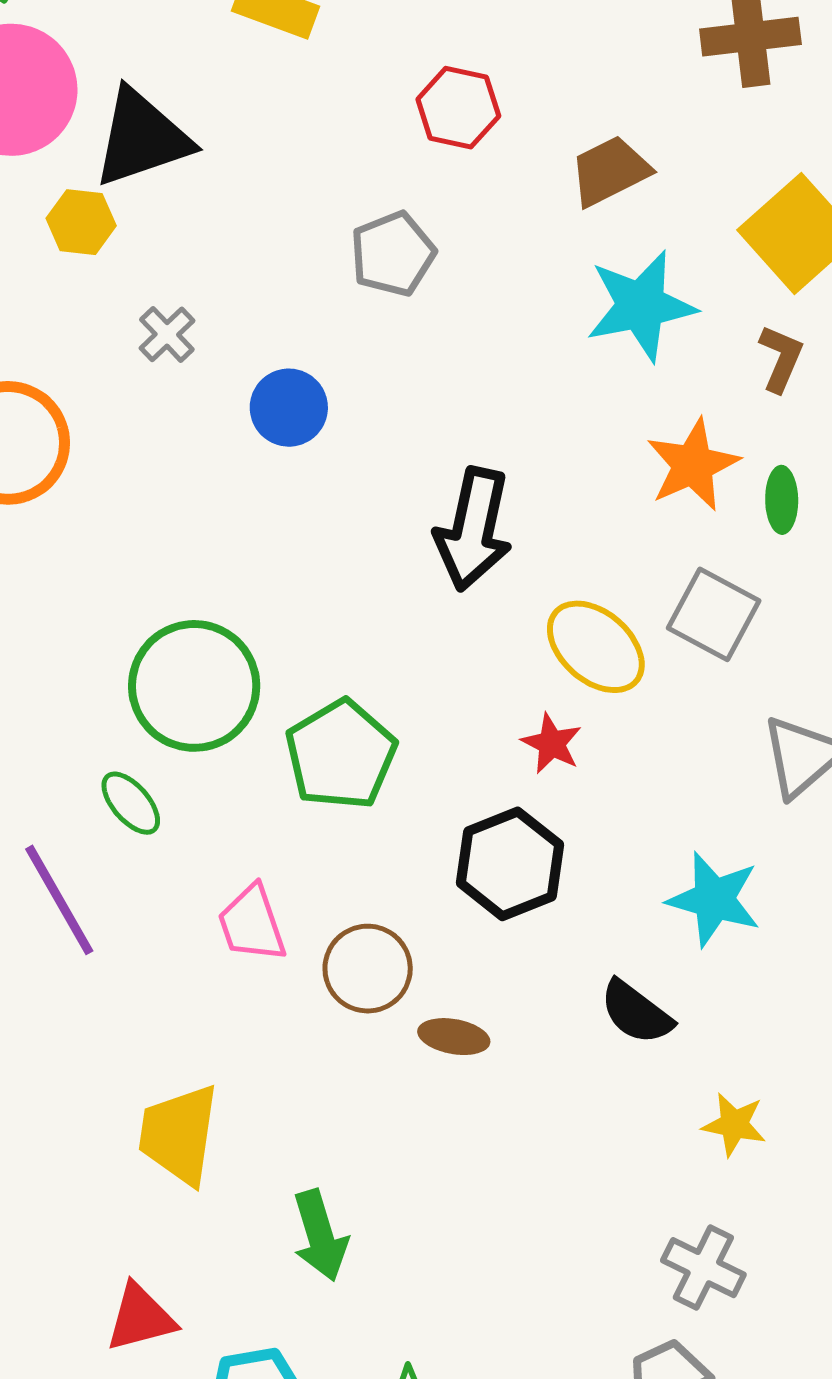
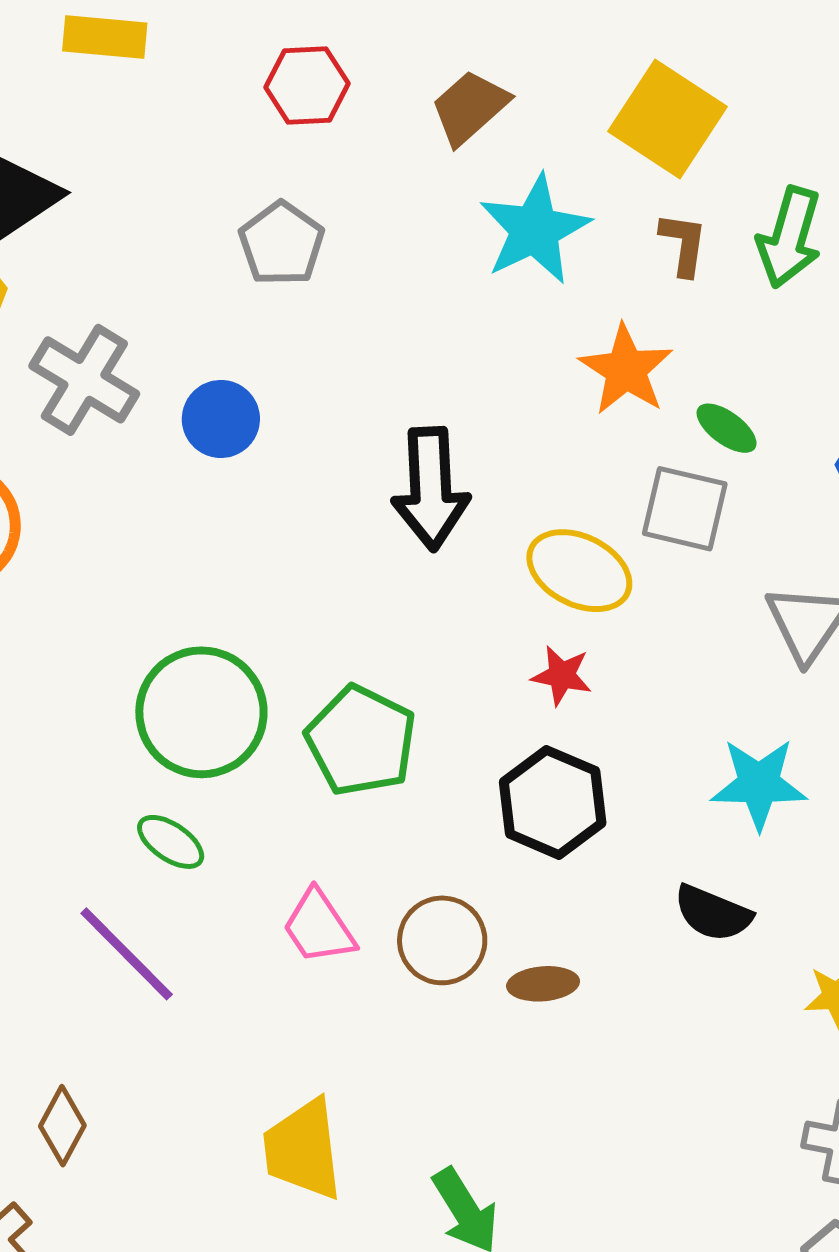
gray cross: (167, 334) -> (84, 380), size x1.8
green ellipse: (782, 500) -> (727, 428), moved, turned -38

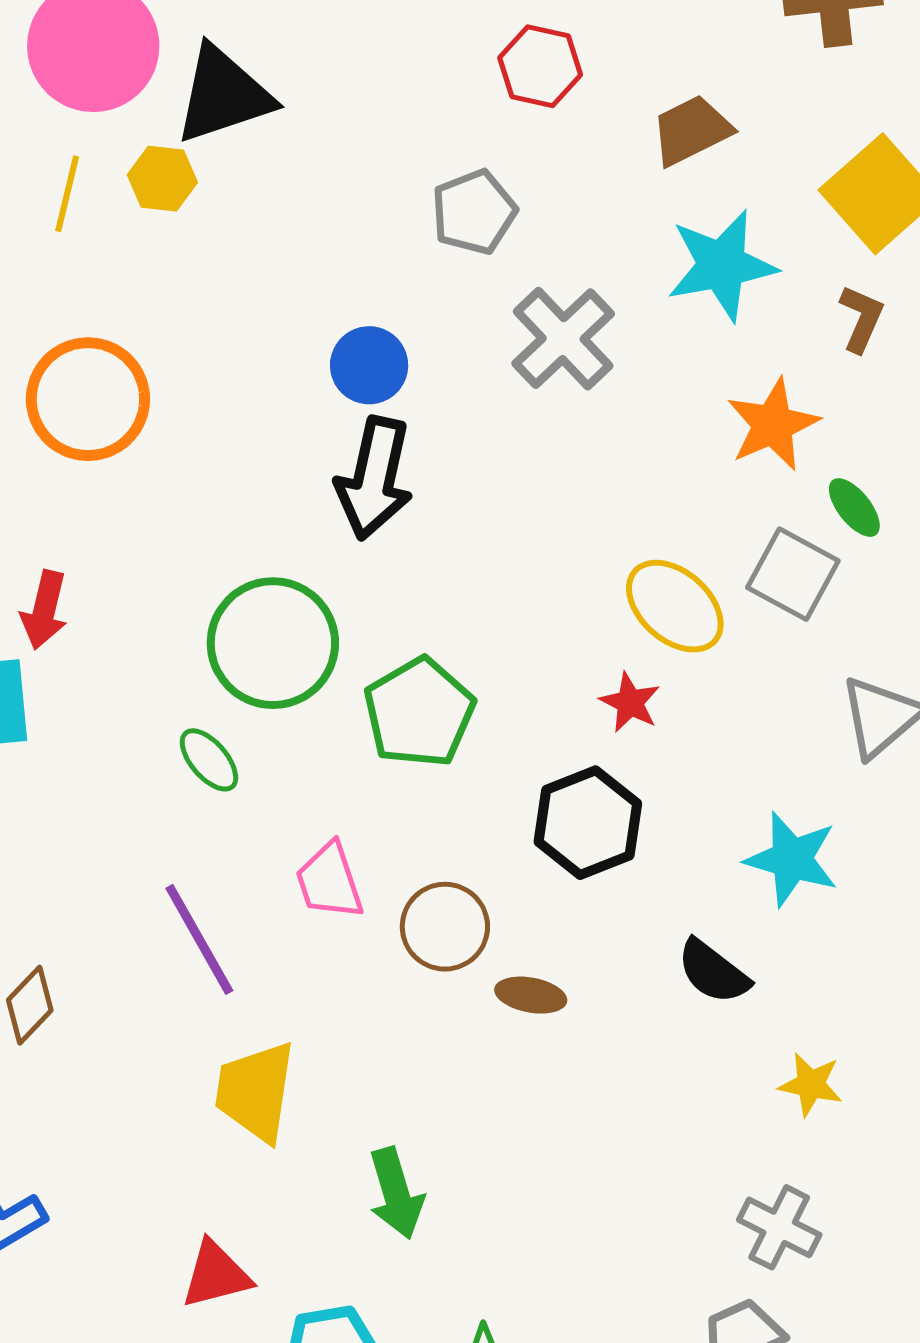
gray cross: (84, 380) -> (563, 339), moved
black arrow: (431, 489) -> (374, 478), moved
purple line: (127, 954) -> (199, 939), moved

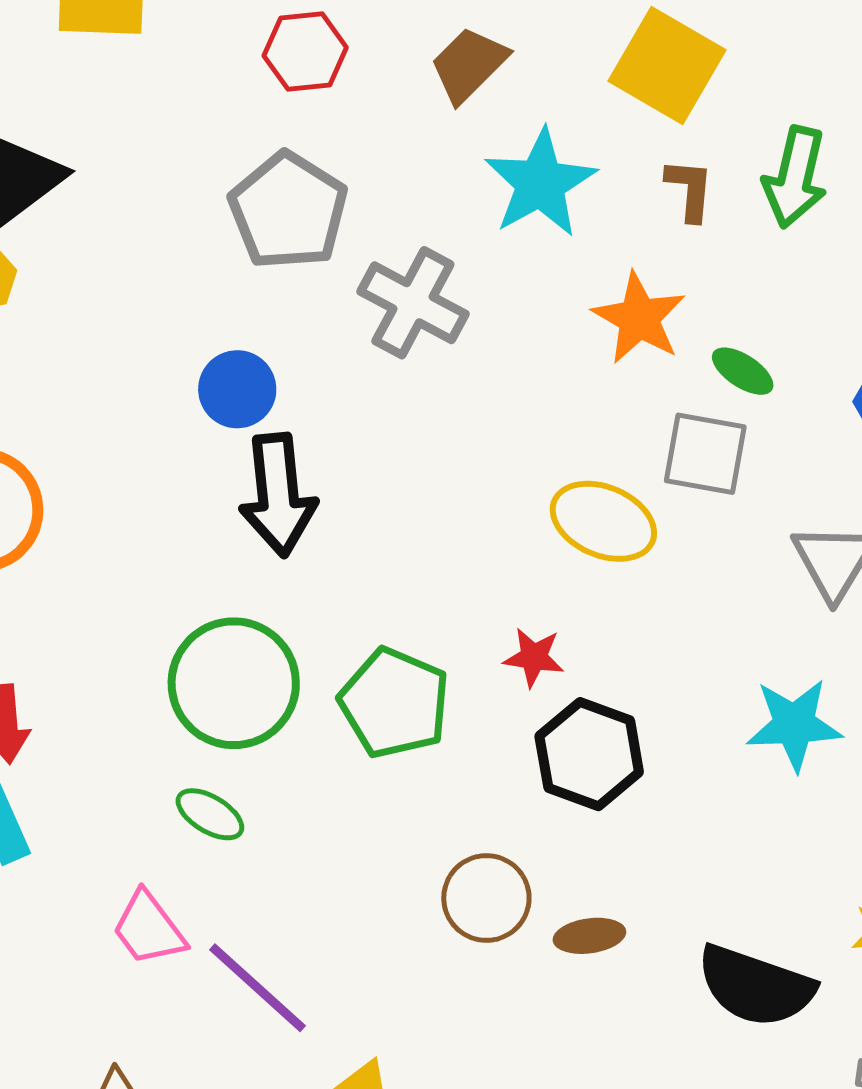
gray pentagon: (474, 212) -> (288, 211), size x1.4
red star: (630, 703) -> (534, 657), moved
pink trapezoid: (329, 881) -> (149, 929), moved
black semicircle: (713, 972) -> (756, 986), moved, size x1.5

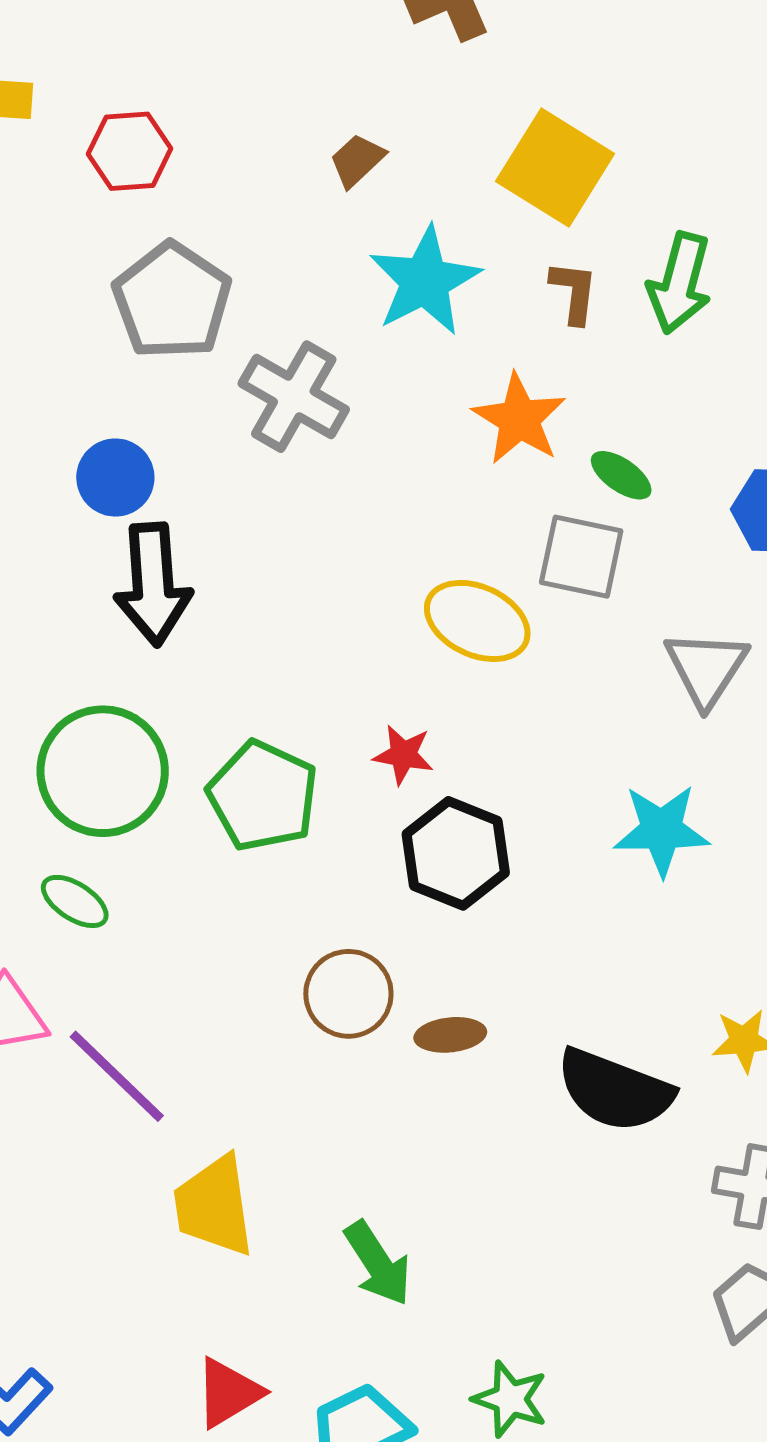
red hexagon: (305, 52) -> (130, 151), moved
brown trapezoid: (469, 65) -> (357, 160), size x0.7

